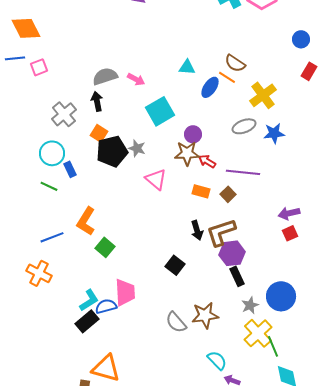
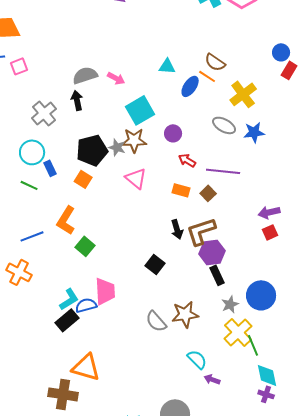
blue circle: (301, 39) -> (281, 52), moved
gray ellipse: (244, 126) -> (224, 125), turned 50
orange square: (99, 133) -> (83, 179), moved
brown star: (187, 153) -> (134, 140), moved

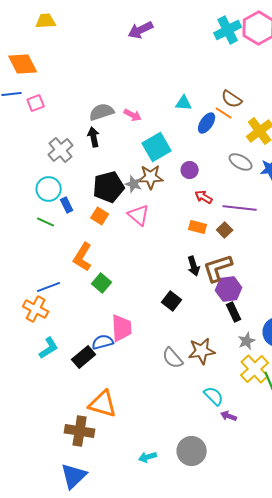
pink triangle: (136, 178) -> (139, 215), moved
blue line: (32, 236) -> (49, 287), moved
cyan L-shape: (69, 299) -> (49, 348), moved

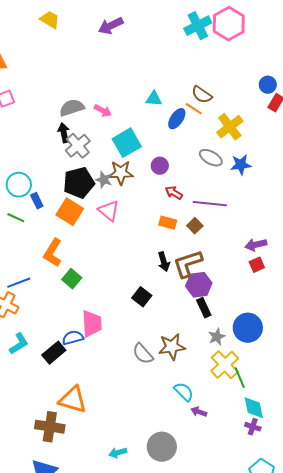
yellow trapezoid: (46, 21) -> (50, 20), moved, turned 35
gray cross: (61, 150) -> (78, 146), moved
orange square: (100, 216) -> (70, 212), size x1.5

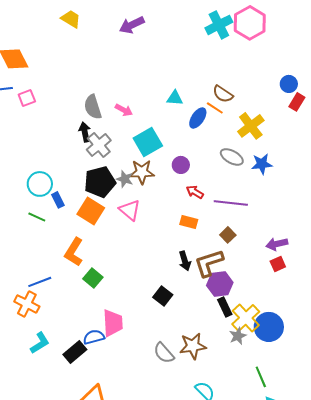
gray semicircle: (72, 108) -> (93, 107), turned -90
brown square: (195, 226) -> (228, 235), moved
yellow cross: (225, 365) -> (246, 318), moved

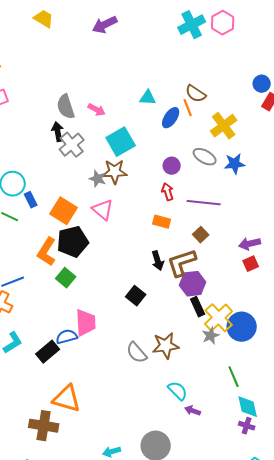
pink hexagon: (250, 23) -> (223, 23), size x0.7
orange line: (215, 108) -> (188, 108), turned 36
purple circle: (181, 165) -> (172, 166), moved
black pentagon: (100, 182) -> (73, 242), moved
red arrow: (195, 192) -> (168, 192), turned 42

